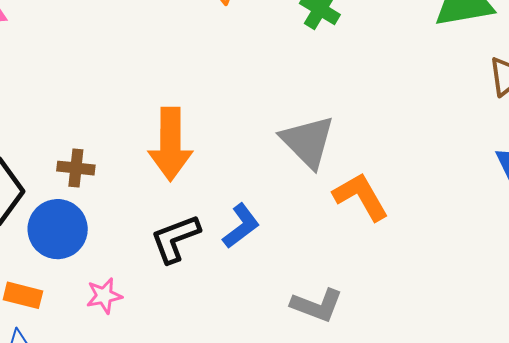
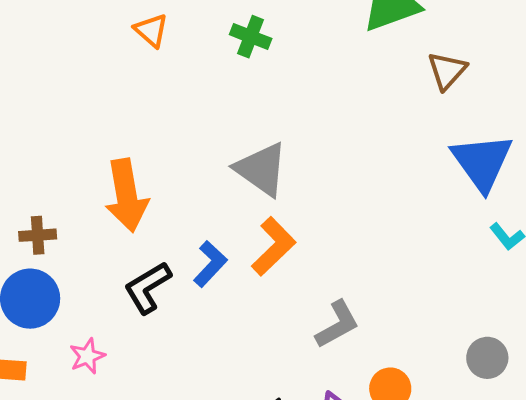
orange L-shape: (361, 196) -> (274, 246), moved, turned 86
gray L-shape: (317, 305) -> (337, 324), moved, turned -40

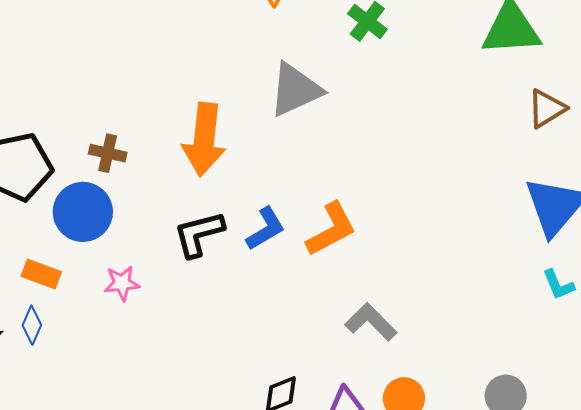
gray triangle: (261, 169) -> (295, 90), moved, turned 44
gray L-shape: (337, 324) -> (371, 322), turned -122

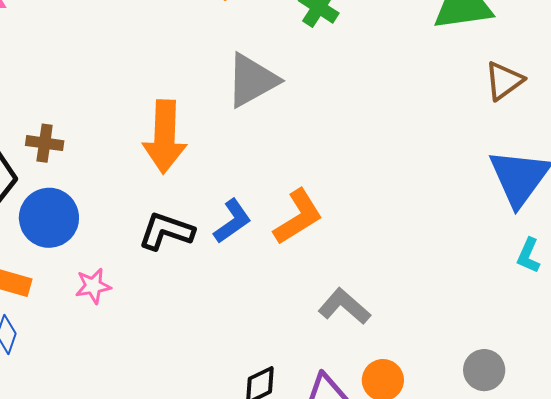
brown cross: (108, 153) -> (45, 143), moved
black L-shape: (199, 234) -> (166, 231), turned 38
cyan L-shape: (558, 285) -> (529, 256), turned 51

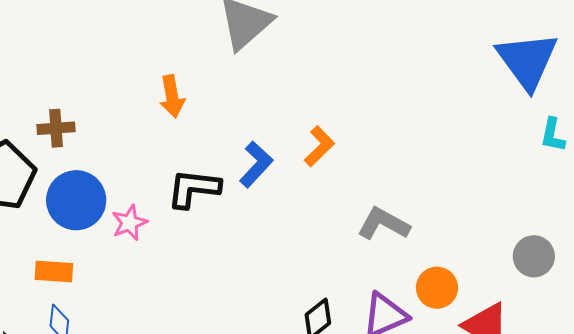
orange arrow: (165, 137) -> (172, 96), size x0.6
orange L-shape: (298, 217) -> (319, 146), size x0.7
pink star: (93, 286) -> (129, 223), moved

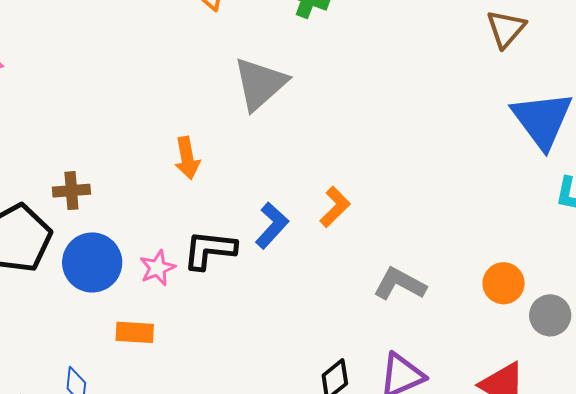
pink star: (129, 223) -> (157, 268), moved
orange rectangle: (54, 272) -> (135, 332), moved
orange circle: (437, 288) -> (504, 283), moved

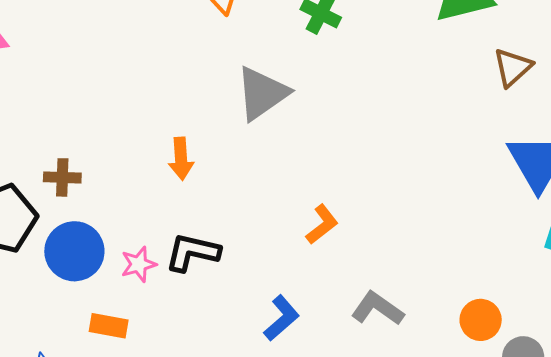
blue L-shape: (272, 225) -> (282, 318), moved

